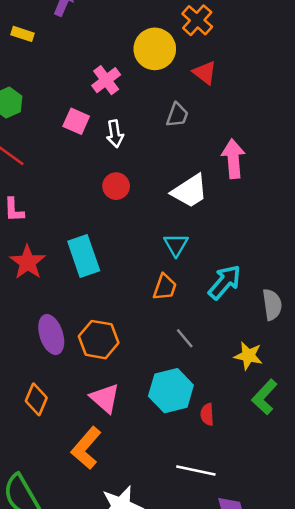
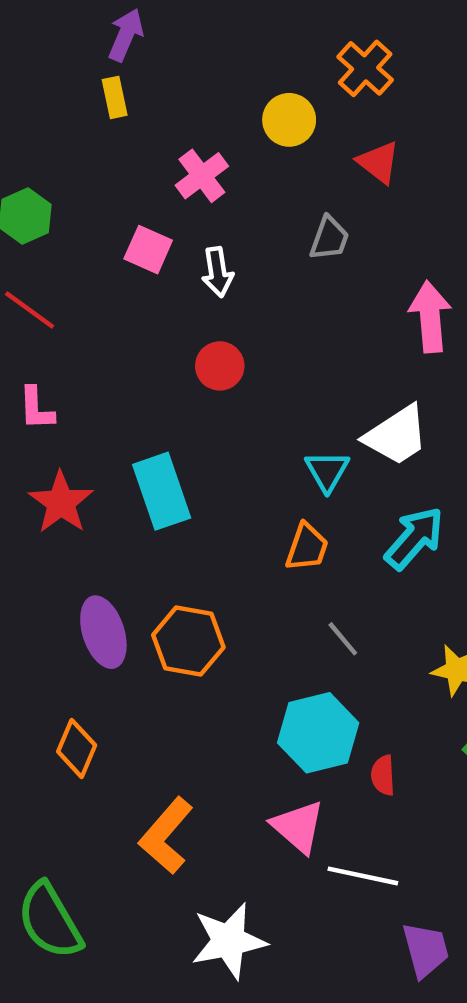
yellow rectangle: (23, 34) -> (115, 97), moved, turned 60
yellow circle: (155, 49) -> (289, 120), size x0.7
white trapezoid: (190, 191) -> (396, 435), moved
pink triangle: (105, 398) -> (298, 827), moved

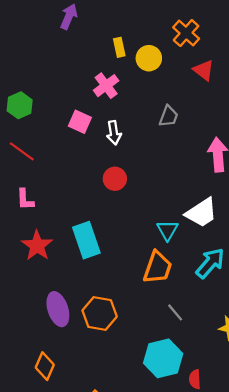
yellow rectangle: (115, 97) -> (119, 47), moved
red triangle: (379, 162) -> (204, 70), moved
orange trapezoid: (307, 547) -> (158, 267), size x1.4

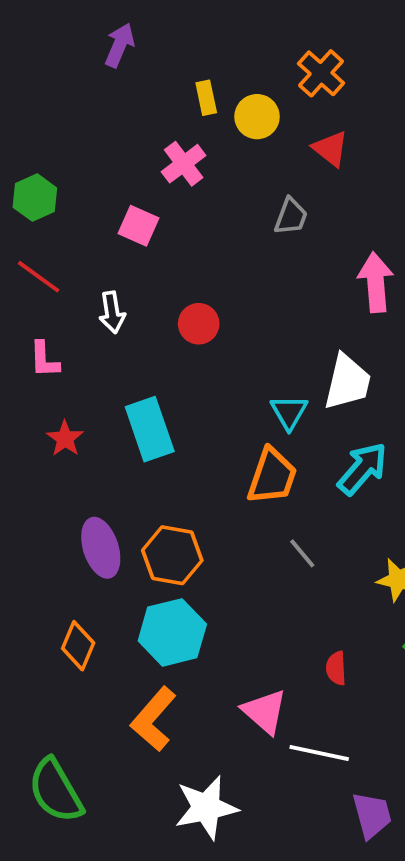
red triangle: (204, 70) -> (330, 149), moved
white arrow: (114, 133) -> (112, 312), moved
white trapezoid: (201, 213) -> (347, 382), turned -44
red star: (37, 246) -> (65, 439), size x0.7
cyan hexagon: (163, 358) -> (172, 632), moved

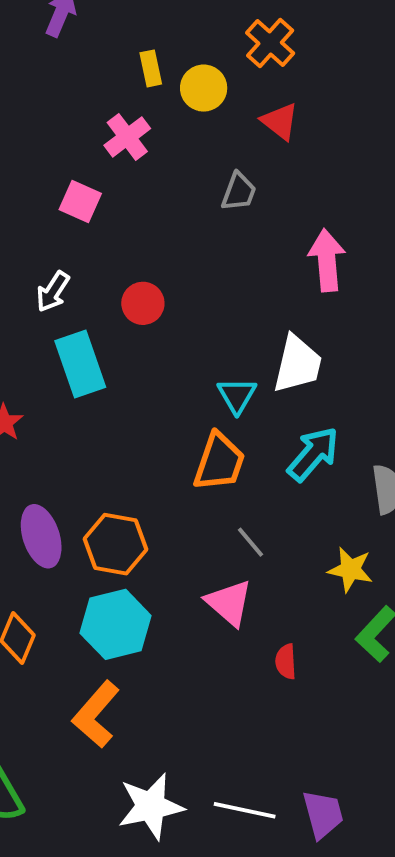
white arrow: (112, 312) -> (53, 292), turned 42
cyan rectangle: (150, 429) -> (80, 364), moved
pink triangle: (265, 712) -> (229, 603), moved
white line: (319, 753) -> (245, 810), moved

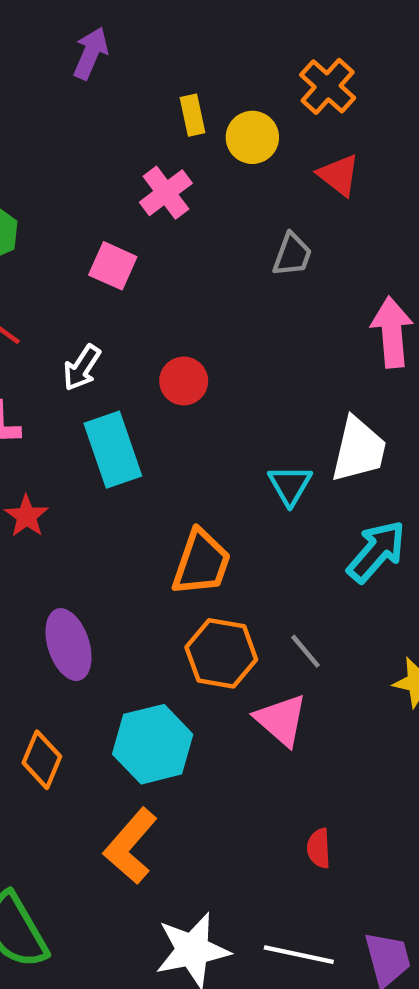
orange trapezoid: (219, 462) -> (201, 563), moved
orange hexagon: (116, 544) -> (221, 653), moved
red semicircle: (286, 662) -> (319, 848), moved

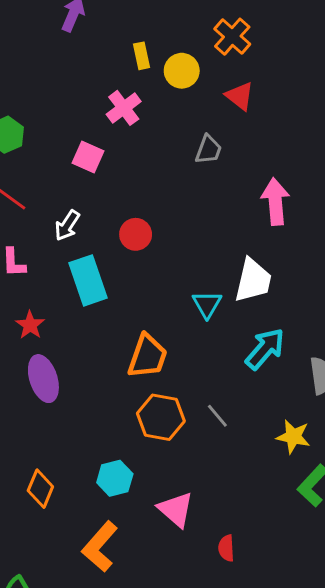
purple ellipse: (68, 645) -> (43, 379), moved
pink triangle: (281, 720) -> (176, 509), moved
cyan hexagon: (153, 744) -> (115, 478), size x0.7

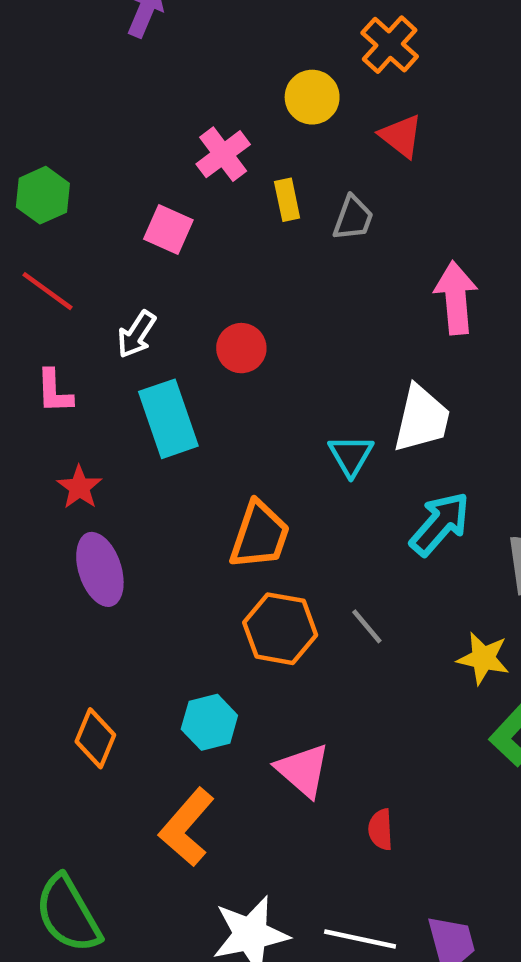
yellow rectangle: (142, 56) -> (287, 200), moved

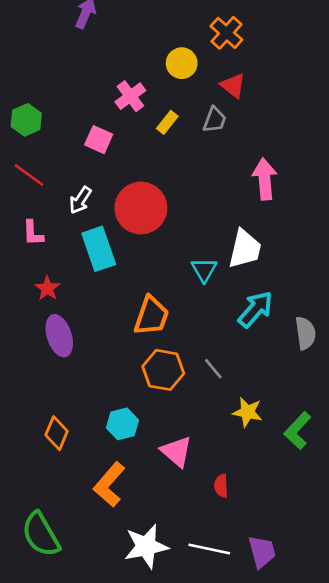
yellow rectangle: (287, 200) -> (167, 122), turned 50
gray trapezoid: (353, 218) -> (215, 120), moved
red circle: (241, 348) -> (141, 208), size x1.8
yellow star: (483, 658) -> (248, 412), moved

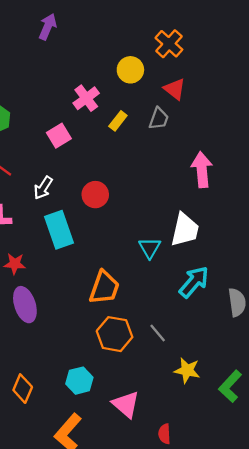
pink square: (99, 140) -> (59, 136), turned 35
red circle: (141, 208) -> (95, 195), size x0.6
red star: (47, 288) -> (15, 264), turned -30

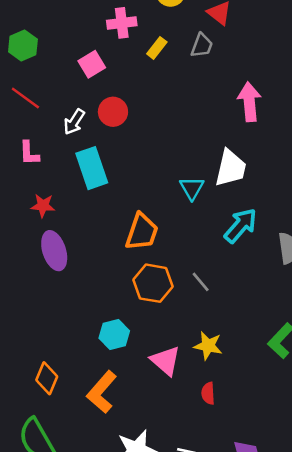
pink cross: (86, 98) -> (122, 23), turned 30
red circle: (95, 195) -> (113, 112), moved
yellow star: (187, 370) -> (208, 346), moved
orange diamond: (23, 389) -> (47, 378), moved

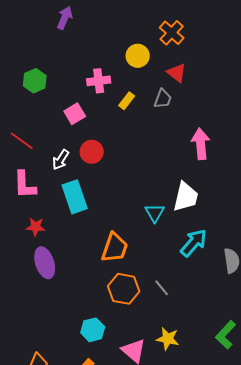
green hexagon: (23, 45) -> (35, 81), moved
pink L-shape: (29, 153) -> (25, 185), size x1.4

